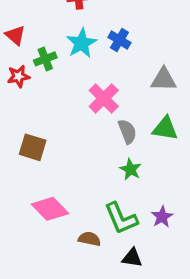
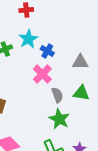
blue cross: (119, 40) -> (47, 51), moved
green star: (130, 169) -> (59, 119), size x1.5

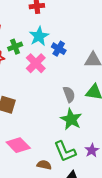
pink cross: (42, 74) -> (36, 63), moved

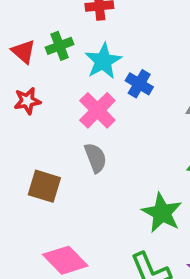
green cross: (15, 47) -> (60, 46), moved
gray semicircle: (69, 94) -> (96, 158), moved

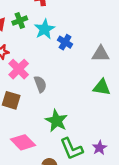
pink cross: (97, 110) -> (19, 69), moved
green star: (162, 213) -> (56, 121), moved

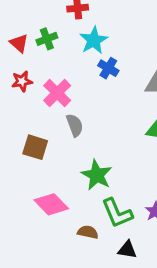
cyan star: (45, 29) -> (94, 40), moved
pink cross: (19, 69) -> (57, 93), moved

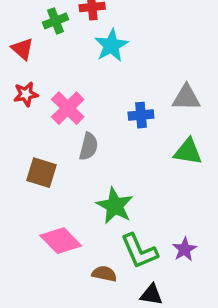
green cross: (47, 39) -> (55, 21), moved
blue cross: (108, 68) -> (141, 115), moved, turned -36
gray semicircle: (75, 125) -> (89, 146), turned 35

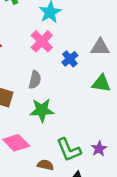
pink cross: (68, 108) -> (42, 41), moved
blue cross: (141, 115) -> (70, 59), turned -35
green star: (115, 206) -> (42, 110), moved, turned -30

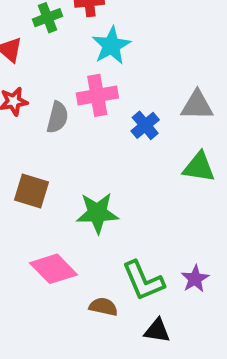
pink cross: (42, 41) -> (97, 95), turned 35
gray semicircle: (35, 80) -> (57, 117), moved

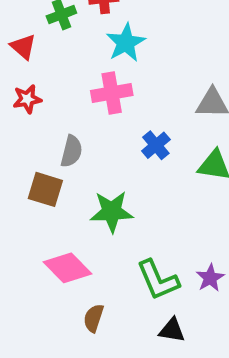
gray semicircle: (57, 117) -> (71, 151), moved
blue cross: (145, 125) -> (156, 145), moved
brown semicircle: (103, 307) -> (94, 318), moved, turned -84

